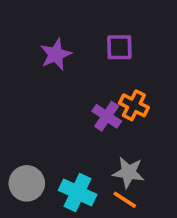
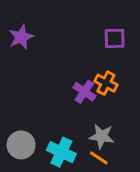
purple square: (119, 47) -> (115, 38), moved
purple star: (56, 54) -> (21, 37), moved

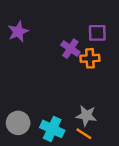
orange cross: (106, 83) -> (90, 58), moved, turned -30
purple cross: (84, 92) -> (70, 49), moved

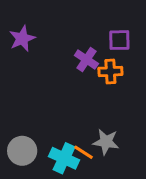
orange line: (84, 134) -> (83, 152), moved

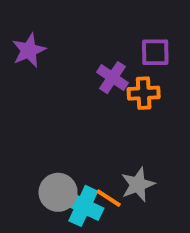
gray star: (106, 142) -> (138, 185), turned -30
gray circle: (22, 151) -> (58, 192), moved

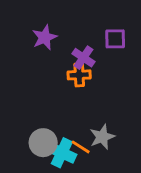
purple star: (29, 50) -> (45, 37), moved
orange cross: (144, 93) -> (79, 75), moved

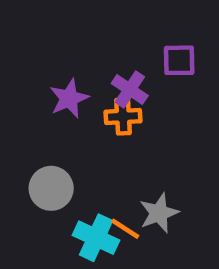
purple star: (45, 37) -> (69, 98), moved
gray circle: (43, 143) -> (51, 188), moved

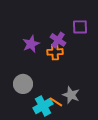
gray star: (159, 213) -> (71, 95), turned -30
cyan cross: (96, 238) -> (43, 106), turned 36

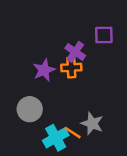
purple star: (31, 44) -> (44, 70), moved

